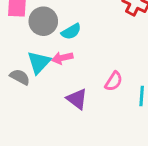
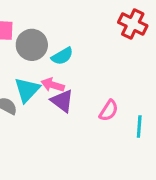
pink arrow: (62, 58) -> (53, 85), turned 30
purple triangle: (77, 99) -> (62, 101), moved

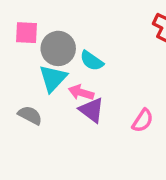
cyan semicircle: (62, 56) -> (92, 61), turned 65
cyan triangle: (27, 90) -> (53, 78), moved

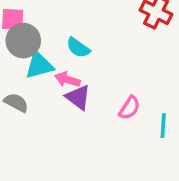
gray circle: (58, 48) -> (23, 41), moved
cyan triangle: (53, 78) -> (39, 65), turned 32

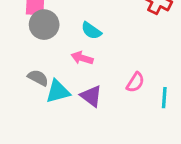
cyan triangle: (39, 65) -> (58, 91), moved
purple triangle: (78, 97) -> (91, 96), moved

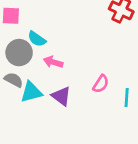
gray circle: (44, 25) -> (19, 53), moved
cyan semicircle: (91, 31) -> (37, 39), moved

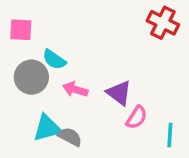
gray semicircle: (14, 80) -> (70, 137), moved
purple triangle: (61, 96) -> (119, 93), moved

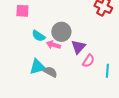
cyan semicircle: (54, 60) -> (38, 36), moved
gray circle: (31, 77) -> (61, 32), moved
purple triangle: (119, 93) -> (78, 47), turned 35

